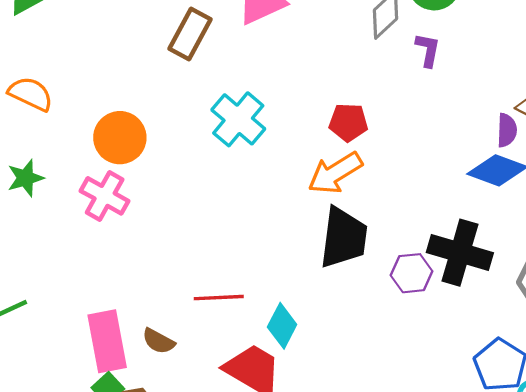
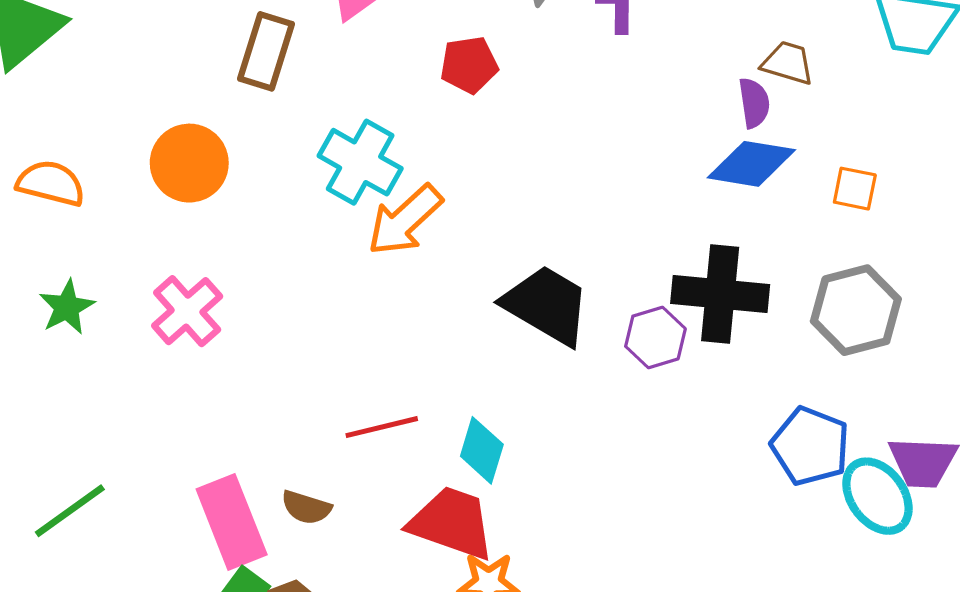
red pentagon: (348, 122) -> (469, 65), moved
orange circle: (120, 138) -> (189, 163), moved
orange arrow: (335, 173) -> (405, 220), moved
pink cross: (105, 196) -> (187, 311), turned 30
black trapezoid: (344, 238) -> (547, 305), turned -56

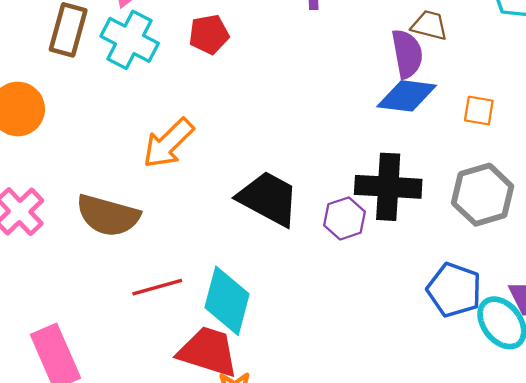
purple semicircle: (754, 103) -> (407, 54), size x1.4
cyan cross: (360, 162) -> (130, 40), moved
cyan diamond: (482, 450) -> (227, 301), size x1.5
brown semicircle: (306, 507) -> (108, 215), moved, size x1.8

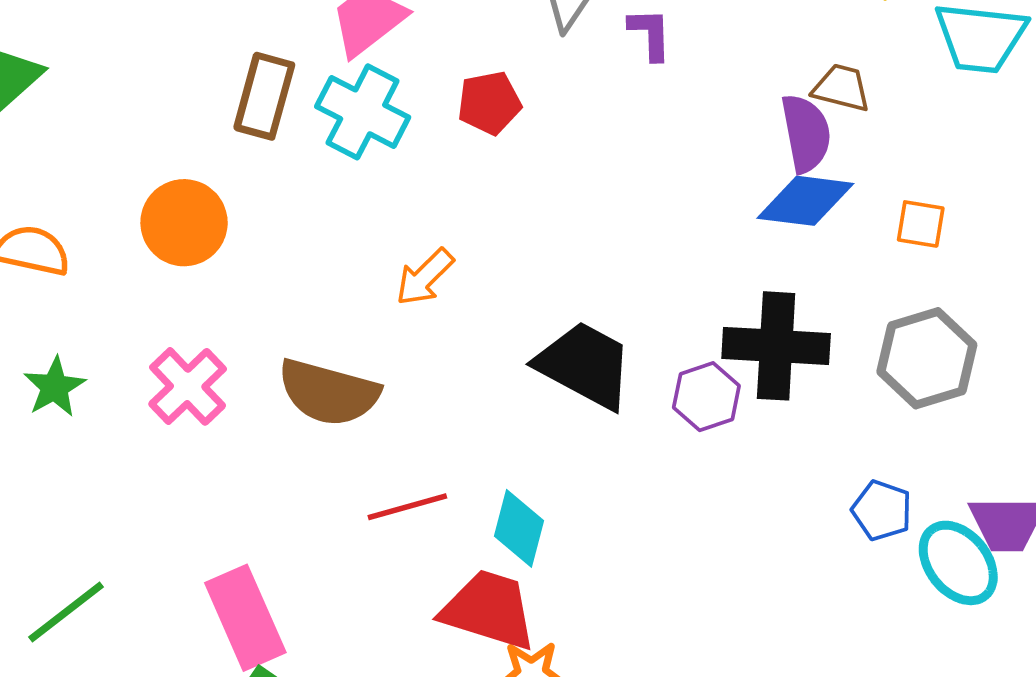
orange arrow: (168, 143) -> (425, 277), size x0.7
blue pentagon: (454, 290) -> (882, 510), size x0.7
cyan diamond: (227, 301) -> (519, 528), size x0.7

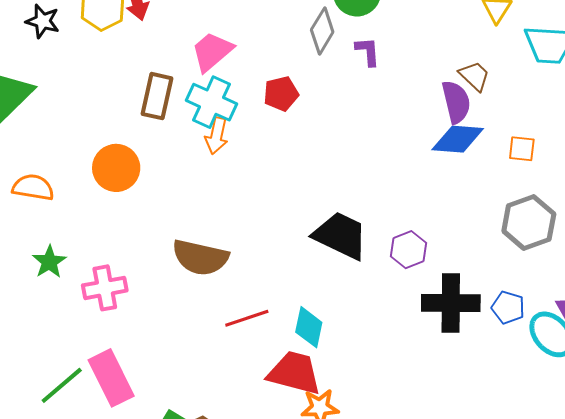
brown trapezoid: (841, 88) -> (475, 76), turned 32
orange arrow: (425, 277) -> (217, 136), moved, turned -30
black cross: (776, 346) -> (451, 303), moved
pink cross: (188, 386) -> (105, 288), moved, turned 36
pink rectangle: (245, 618) -> (111, 378), moved

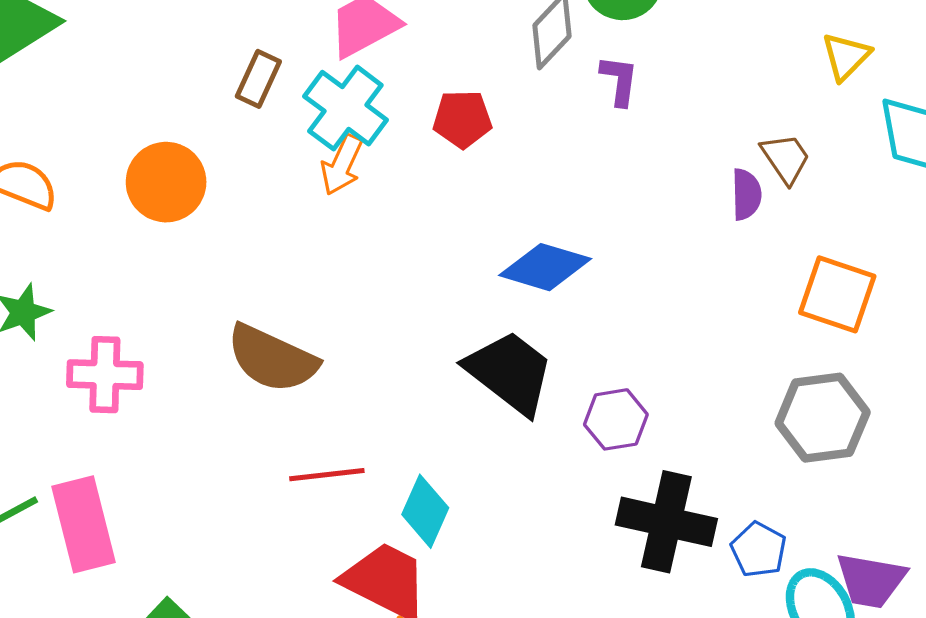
brown rectangle: (157, 96) -> (258, 79), size x0.7
purple semicircle: (456, 102) -> (746, 194), size x0.7
blue diamond: (458, 139) -> (545, 267), moved
orange square: (522, 149) -> (837, 294), size x1.6

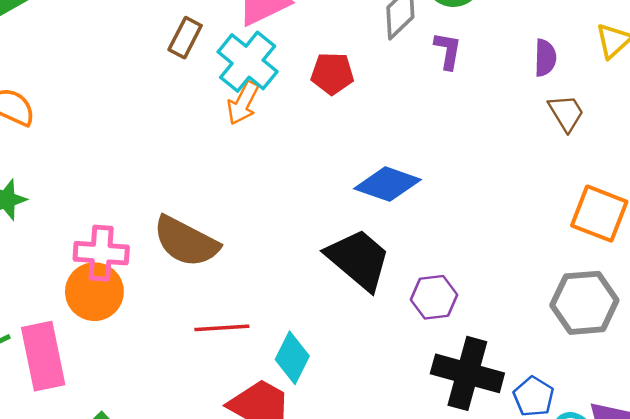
orange circle: (166, 182) -> (94, 292), moved
purple semicircle: (746, 194) -> (545, 58), moved
pink cross: (105, 375) -> (101, 253), moved

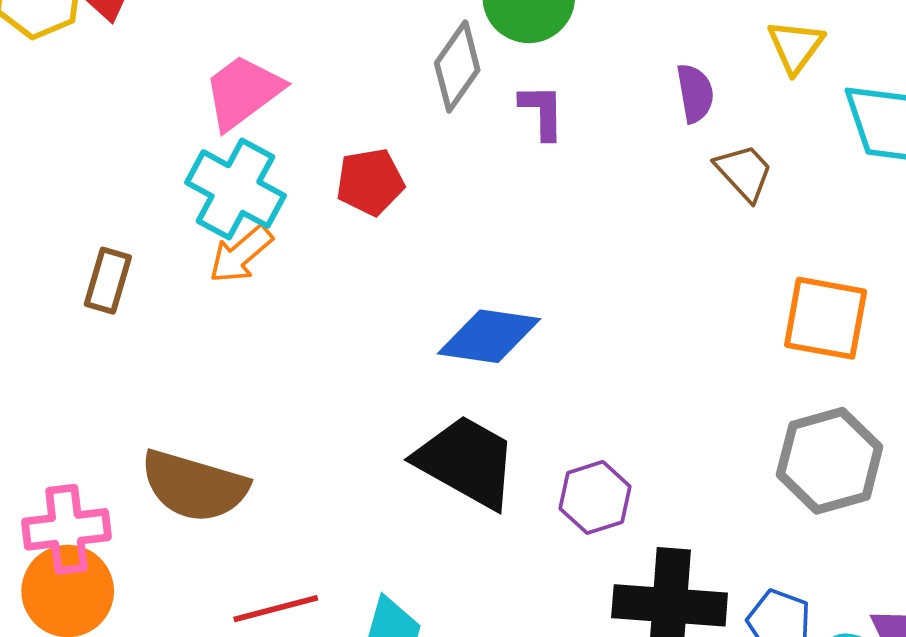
brown rectangle: (185, 38) -> (108, 281), moved
orange arrow: (243, 103) -> (241, 254), turned 33

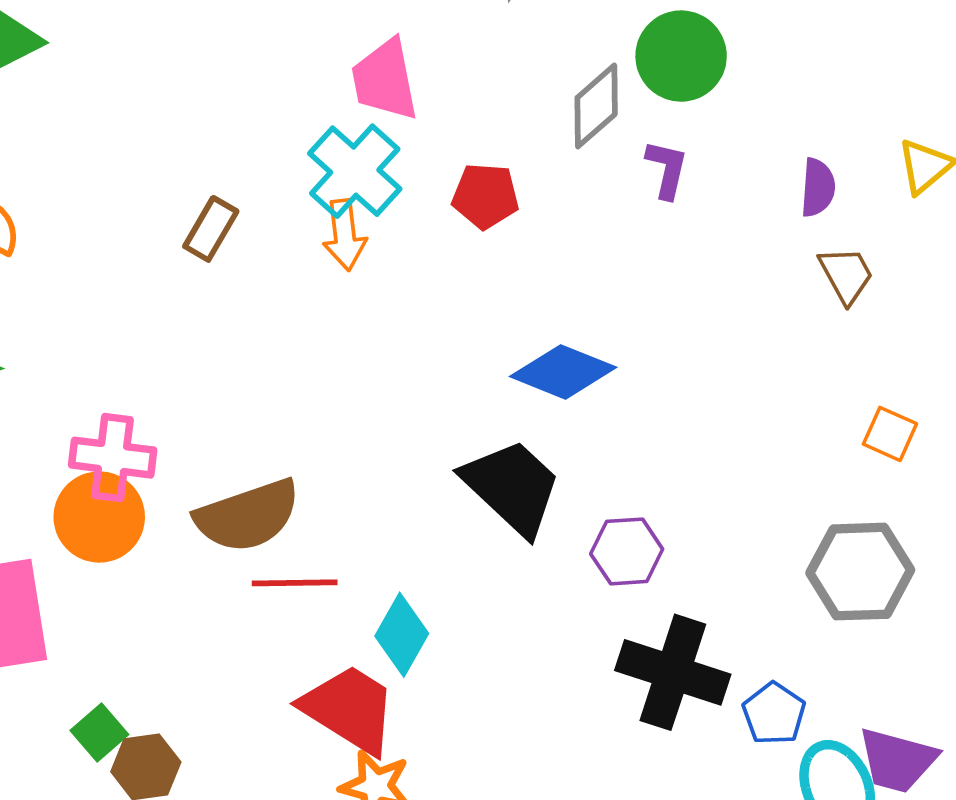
pink trapezoid: (243, 92) -> (385, 80), turned -78
orange arrow: (241, 254) -> (345, 235), turned -70
orange square: (826, 318) -> (890, 434), size x0.6
brown semicircle: (194, 486) -> (248, 516), moved, turned -49

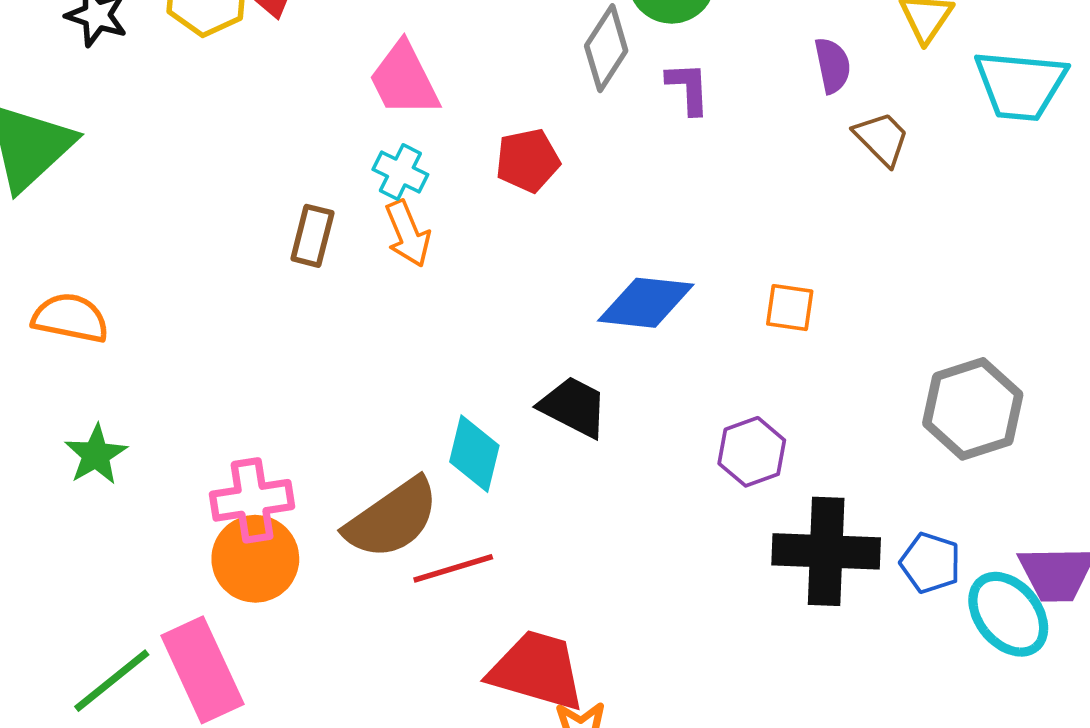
cyan cross: (355, 171) -> (400, 172), size x0.6
brown rectangle: (211, 229) -> (312, 236), moved
orange square: (890, 434) -> (790, 308), moved
black trapezoid: (512, 487) -> (574, 407), moved, size x0.7
cyan diamond: (402, 635) -> (474, 454), moved

